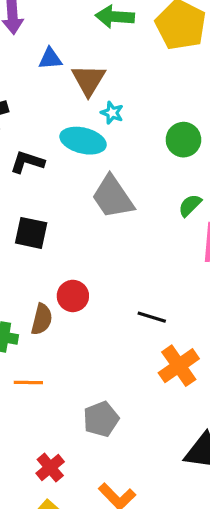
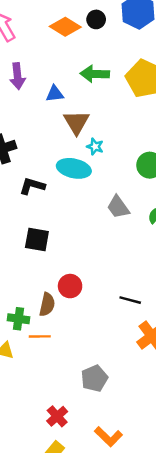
blue triangle: (50, 59) -> (55, 94), moved
gray trapezoid: (113, 197) -> (118, 207), moved, size x0.7
orange line: (28, 383) -> (40, 336), moved

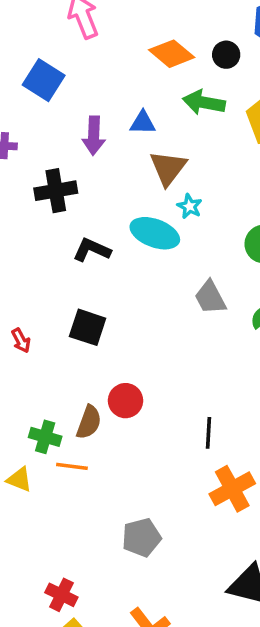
black circle: (96, 19) -> (226, 55), moved
orange diamond: (65, 27) -> (172, 54), moved
purple arrow: (17, 76) -> (94, 136), moved
black line: (130, 300) -> (209, 433), turned 70
red cross: (57, 416) -> (61, 595), moved, turned -30

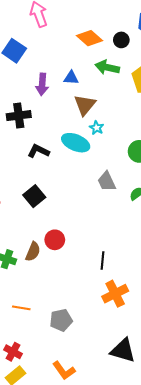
black square: (88, 327) -> (34, 196), turned 30
orange line: (72, 466) -> (21, 308), moved

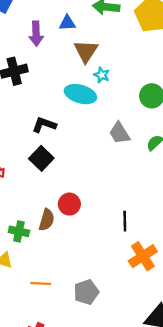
black L-shape: (38, 151) -> (44, 125), moved

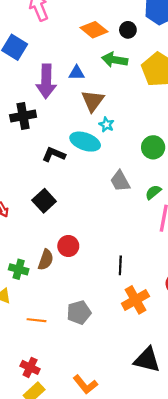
purple arrow: (36, 34) -> (46, 81), size x1.4
black L-shape: (44, 125) -> (54, 154), moved
gray pentagon: (86, 292) -> (79, 312), moved

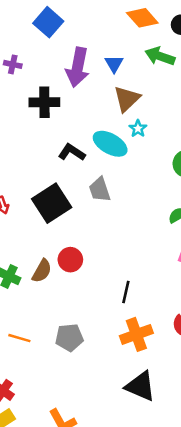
blue triangle: (77, 73) -> (114, 64), turned 49
gray trapezoid: (120, 181) -> (100, 190), moved
black square: (44, 201) -> (52, 203), size x1.4
black triangle: (147, 360) -> (140, 386), moved

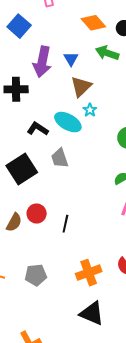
black line: (126, 292) -> (65, 224), moved

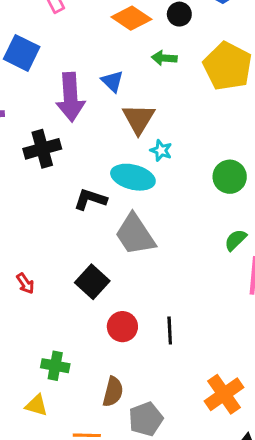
green arrow: (107, 53) -> (164, 58), size x0.7
gray trapezoid: (60, 158) -> (135, 235), size x1.4
black square: (22, 169) -> (92, 282), moved, size x0.7
brown semicircle: (14, 222) -> (113, 392), moved

